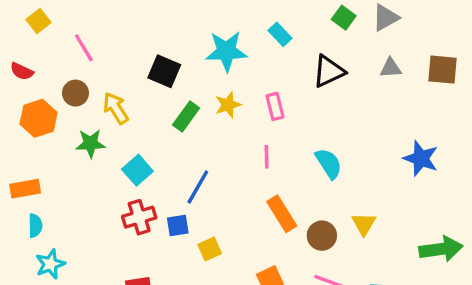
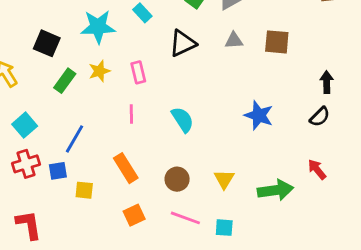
orange rectangle: (282, 214) -> (126, 168), moved
yellow triangle: (364, 224) -> (224, 179), moved
yellow square: (210, 249) -> (84, 190), turned 30

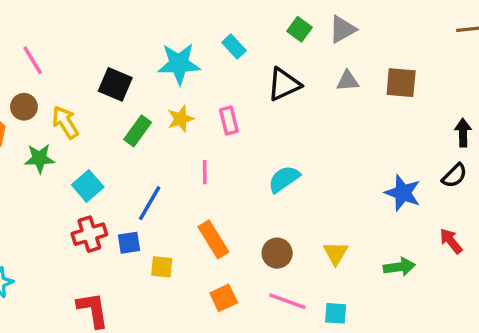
pink line: (131, 114) -> (205, 172), moved
blue star: (259, 115) -> (403, 193), moved
cyan semicircle: (183, 120) -> (284, 179), turned -92
green arrow: (275, 190) -> (399, 267), size x0.7

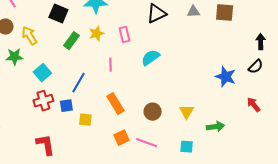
cyan semicircle: (284, 179) -> (151, 58), moved
green arrow: (399, 267) -> (216, 127), moved
pink line: (287, 301) -> (147, 143), moved

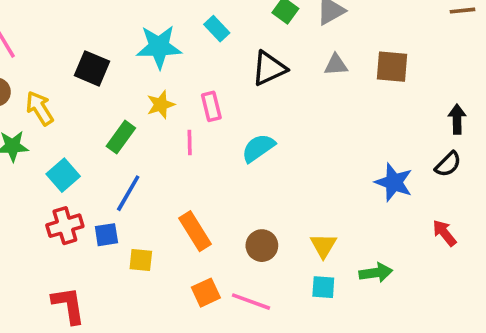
green rectangle: (71, 41) -> (121, 137), moved
pink line: (110, 65) -> (190, 143), moved
cyan square: (187, 147) -> (323, 287), moved

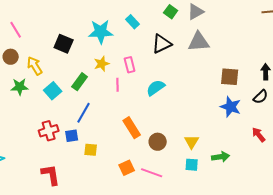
gray triangle: (336, 65) -> (199, 42), size x1.6
brown square: (392, 67) -> (230, 77), moved
cyan square: (63, 175) -> (53, 91), moved
orange rectangle: (195, 231) -> (132, 128), moved

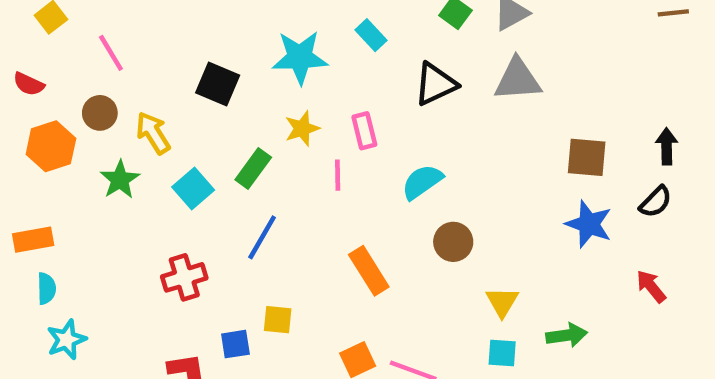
green star: (20, 87) -> (120, 180), turned -30
blue square: (72, 136) -> (235, 344), moved
brown circle: (158, 142) -> (453, 242), moved

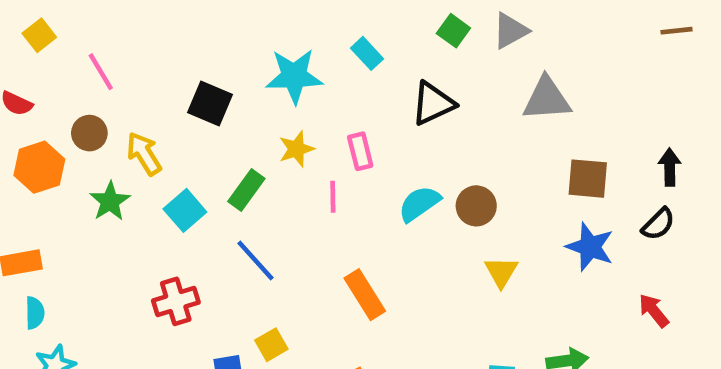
gray triangle: (518, 80) -> (547, 99), moved
blue line: (262, 237) -> (255, 261), turned -72
brown circle: (453, 242) -> (476, 206), moved
yellow triangle: (502, 302) -> (501, 272), moved
yellow square: (278, 320) -> (271, 345), turned -36

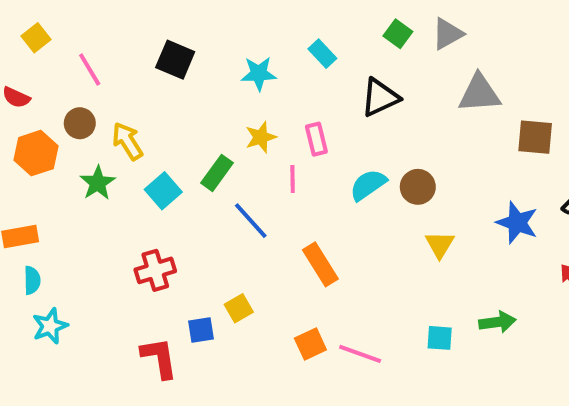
cyan star: (294, 76) -> (259, 74), size x0.7
black square: (210, 103) -> (175, 60), moved
brown square: (588, 179) -> (535, 137), moved
blue line: (255, 261) -> (251, 221), moved

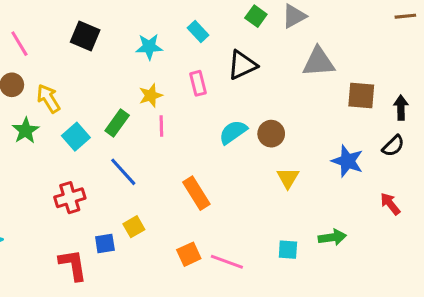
pink rectangle: (316, 139) -> (198, 83), moved
pink line: (293, 179) -> (161, 126), moved
blue line: (251, 221) -> (123, 172), moved

